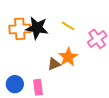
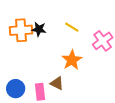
black star: (37, 28) -> (39, 29), size x0.6
brown triangle: (54, 64) -> (57, 83), moved, turned 48

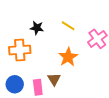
orange cross: (21, 30) -> (20, 50), moved
brown triangle: (57, 83) -> (54, 79), turned 32

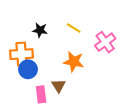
orange star: (68, 57) -> (74, 62), turned -30
blue circle: (15, 84) -> (28, 69), moved

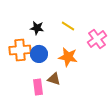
blue circle: (28, 69) -> (39, 54), moved
brown triangle: (58, 86) -> (54, 79), turned -40

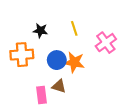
yellow line: (68, 26) -> (74, 28), turned 40
blue circle: (39, 54) -> (57, 60), moved

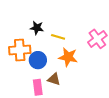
yellow line: (74, 28) -> (58, 37), moved, turned -56
blue circle: (57, 60) -> (38, 60), moved

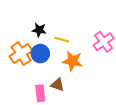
orange cross: (20, 50) -> (21, 54), turned -30
blue circle: (38, 60) -> (40, 54), moved

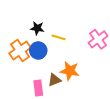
orange star: (72, 61) -> (70, 71), moved
brown triangle: (57, 85) -> (54, 80), turned -40

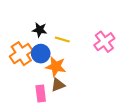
orange star: (70, 71) -> (56, 67), moved

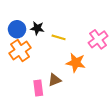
blue circle: (41, 54) -> (17, 29), moved
orange star: (56, 67) -> (76, 63), moved

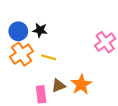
yellow line: (59, 37) -> (49, 57), moved
orange star: (76, 63) -> (81, 84), moved, turned 30

